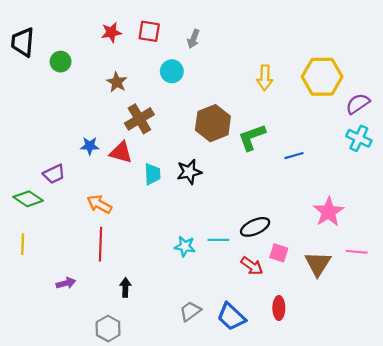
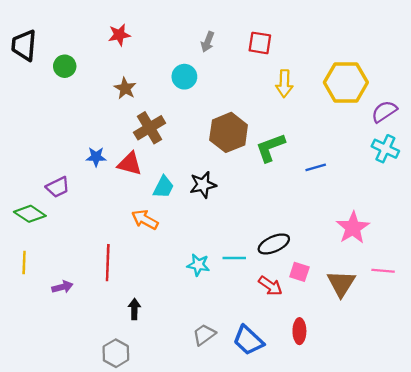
red square: (149, 31) -> (260, 43), moved
cyan trapezoid: (152, 174) -> (163, 187), turned 30
orange arrow: (99, 204) -> (145, 220), moved
purple arrow: (66, 283) -> (62, 287), moved

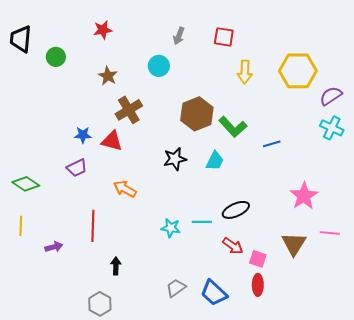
green L-shape: (270, 148) -> (233, 127), turned -112
purple trapezoid: (58, 187) -> (77, 168), moved
cyan trapezoid: (163, 187) -> (215, 161), moved
pink square: (299, 272) -> (258, 259), moved

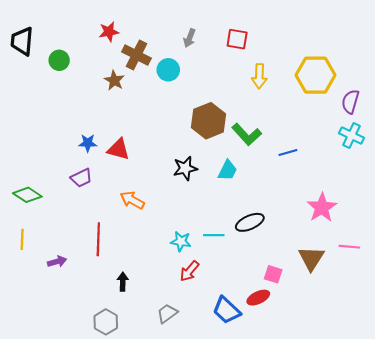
purple semicircle: (331, 96) -> (350, 102), turned -40
brown cross: (129, 110) -> (136, 55), moved, turned -32
red arrow: (233, 246) -> (189, 271), moved, turned 95
red ellipse: (258, 285) -> (258, 298), moved, turned 65
gray trapezoid: (176, 288) -> (167, 313), moved

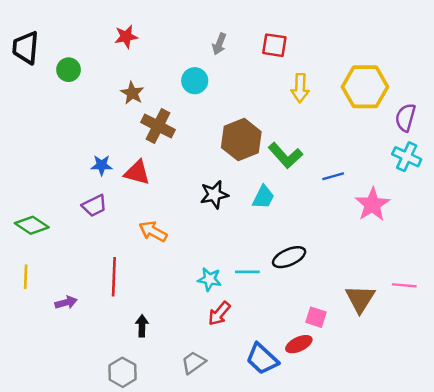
brown cross: (136, 55) -> (158, 126), moved
pink star: (322, 208) -> (372, 204), moved

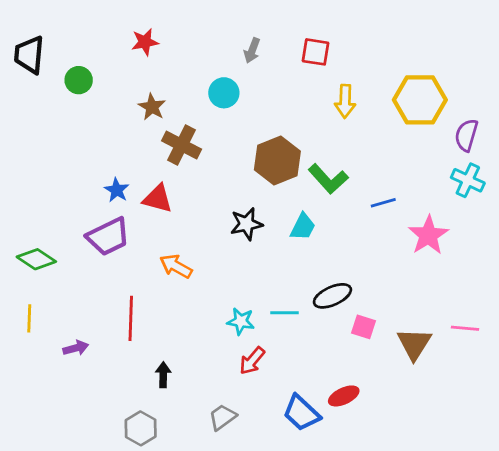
blue star: (102, 165) -> (117, 190), turned 30
purple trapezoid: (94, 206) -> (108, 237), size x1.5
pink square: (316, 317) -> (363, 327), moved

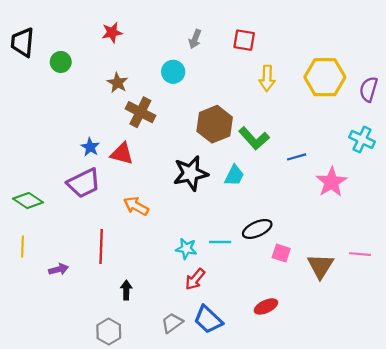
purple semicircle: (466, 135) -> (369, 89), moved
black star: (246, 224) -> (191, 173), size x1.4
blue trapezoid: (301, 413) -> (208, 320), moved

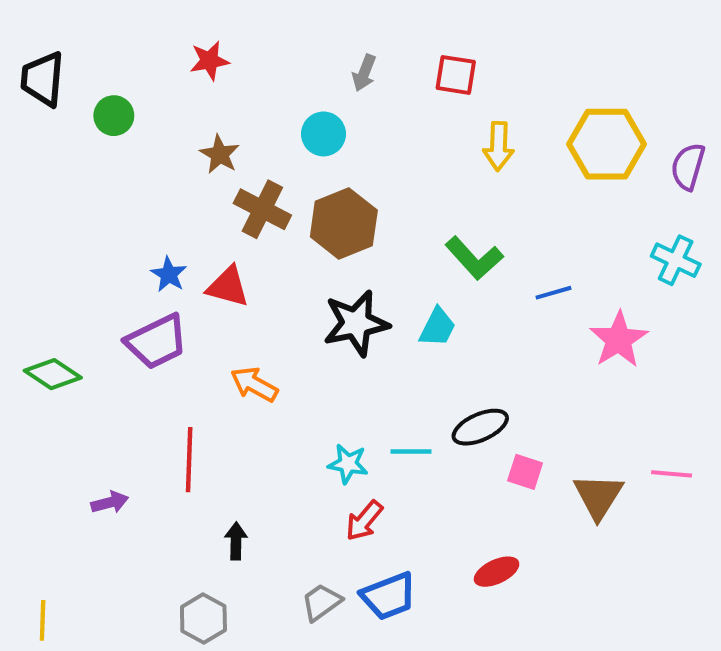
brown hexagon: (215, 124) -> (344, 224), moved
yellow line: (23, 246) -> (43, 620), moved
blue trapezoid: (208, 320) -> (389, 596), turned -64

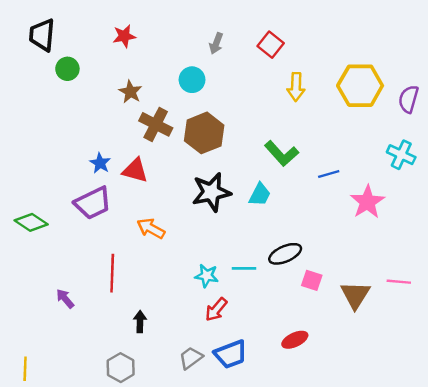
red square: (456, 75) -> (271, 45), turned 30
black trapezoid: (43, 79) -> (42, 35), moved
purple arrow: (110, 502) -> (65, 299), turned -115

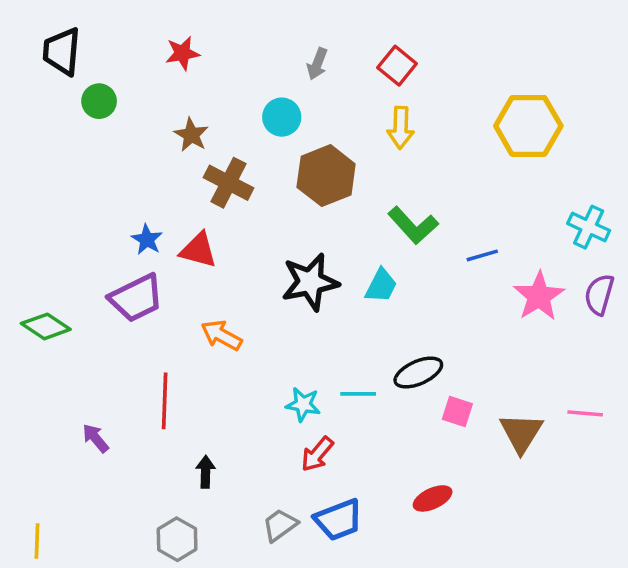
yellow arrow: (296, 87) -> (401, 128), moved
purple semicircle: (408, 99) -> (599, 294), moved
brown hexagon: (204, 133) -> (326, 176), moved

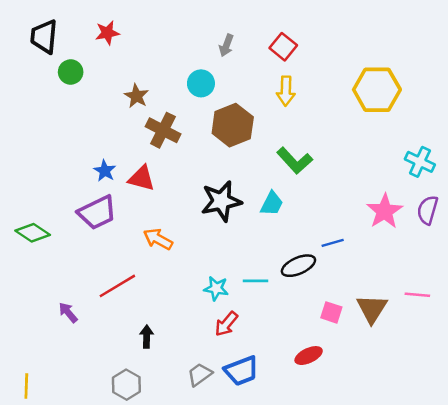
red star: (182, 53) -> (107, 33), moved
blue line: (482, 255) -> (333, 243), moved
red line: (165, 401) -> (117, 286), turned 57
pink square: (457, 412) -> (331, 312), moved

